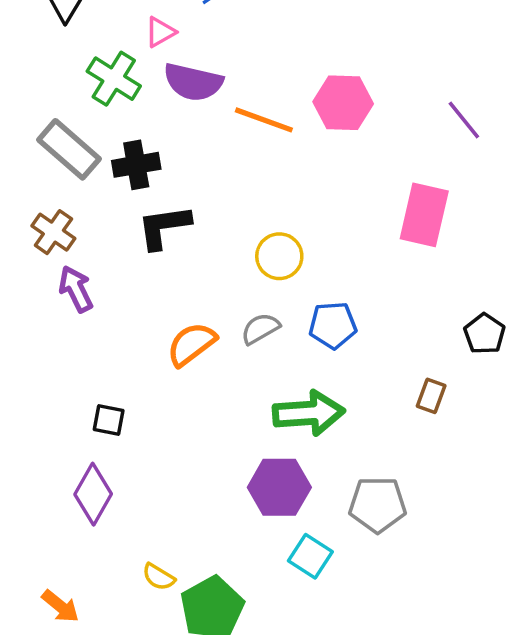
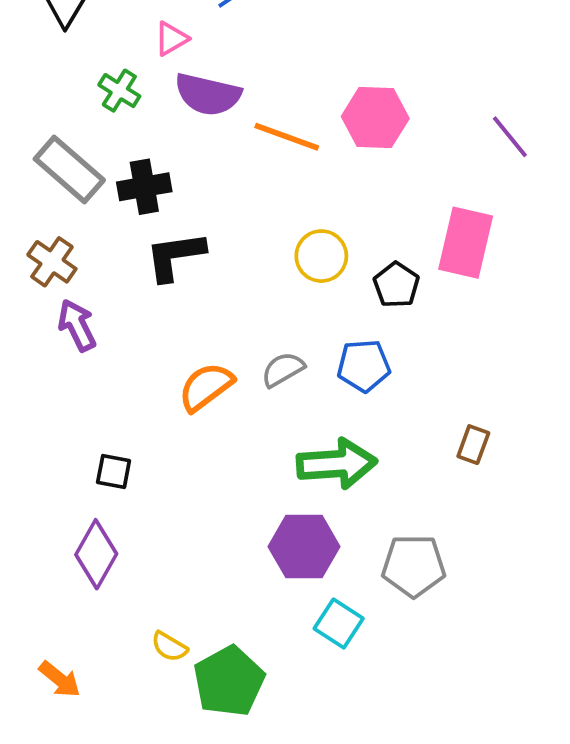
green cross: (114, 79) -> (119, 91), size x0.7
yellow circle: (279, 256) -> (321, 256), moved
black pentagon: (485, 334) -> (396, 285), moved

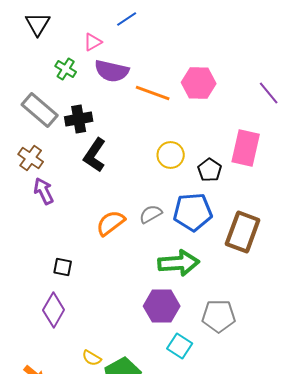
black L-shape: (175, 256) -> (95, 155), turned -48
blue pentagon: (364, 366) -> (193, 212), size x1.4
brown rectangle: (473, 445) -> (243, 232), moved, size x2.0

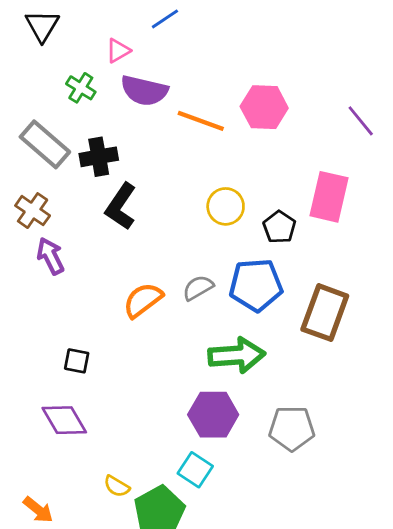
purple diamond: (54, 310) -> (64, 420), turned -60
cyan square: (180, 346) -> (195, 470), moved

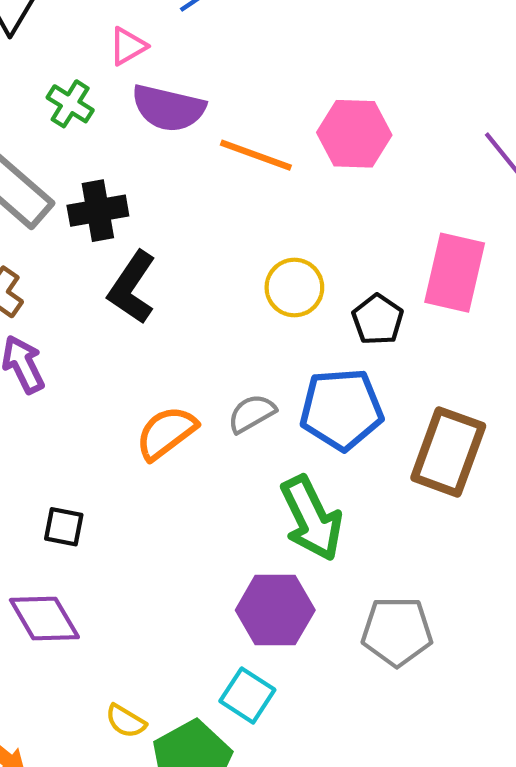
green arrow: (237, 355) -> (311, 518), turned 68

